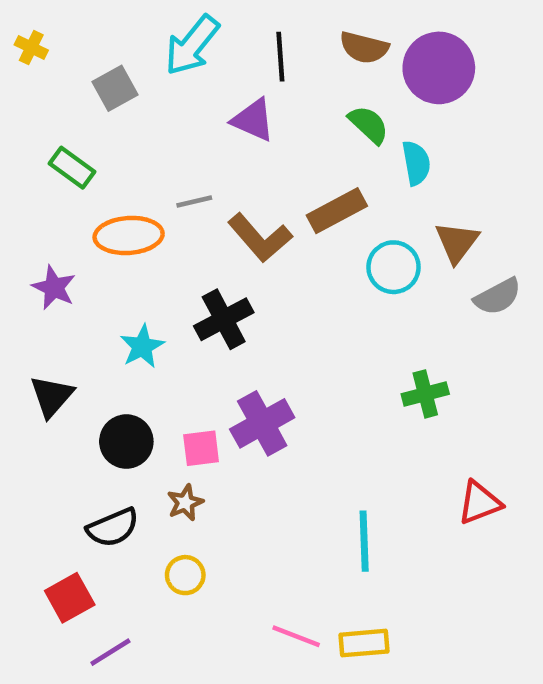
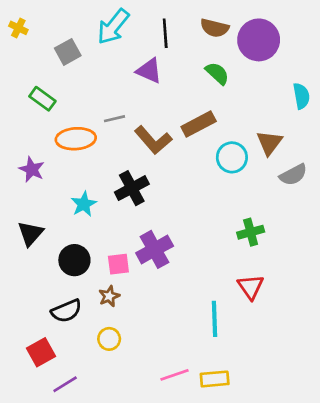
cyan semicircle: (416, 163) -> (301, 96), moved
red triangle: (480, 503) -> (251, 287), moved, turned -44
pink line: (296, 636) -> (175, 375), turned -40

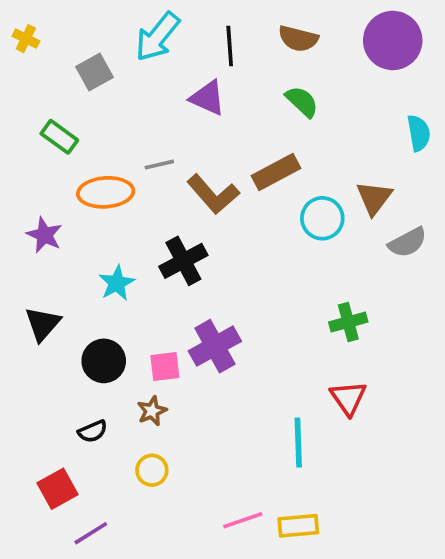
purple circle: (259, 40) -> (393, 40), moved
black semicircle: (66, 311) -> (93, 431), size x0.7

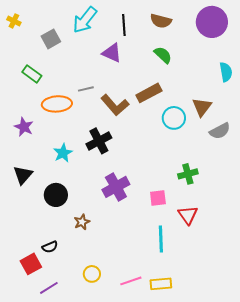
pink square: (165, 366) -> (158, 198), moved
black semicircle: (93, 431) -> (50, 247), moved
yellow circle: (152, 470) -> (92, 274), moved

